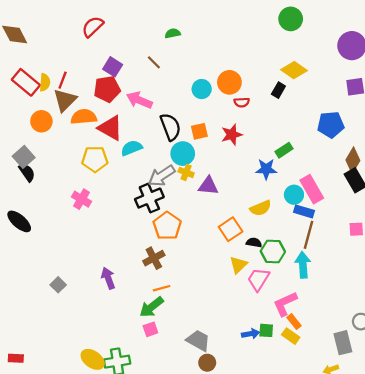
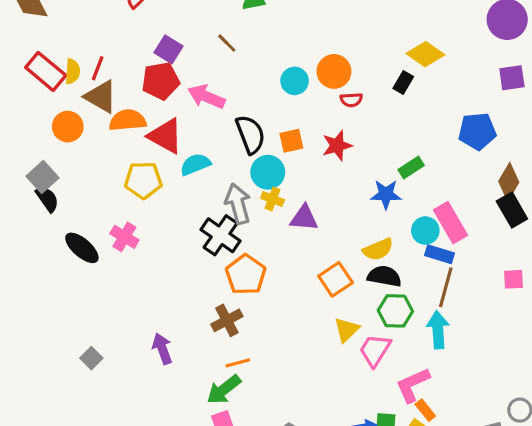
brown triangle: (65, 100) -> (101, 97), turned -45
gray arrow: (162, 176) -> (238, 204), turned 108
black cross: (149, 198) -> (221, 235), turned -32
black ellipse: (19, 221) -> (82, 248), moved
black semicircle: (254, 243) -> (384, 276), moved, size x1.5

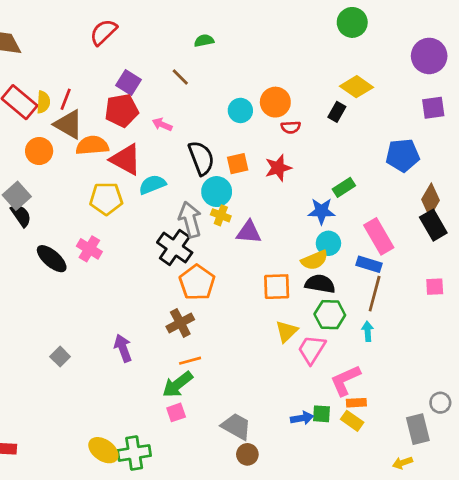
pink arrow: (206, 97) -> (162, 124), size x0.6
cyan circle: (425, 231) -> (328, 243), moved
orange square: (336, 279) -> (277, 287), turned 32
cyan arrow: (438, 330) -> (368, 331), size x0.6
orange rectangle: (425, 410) -> (356, 403), turned -54

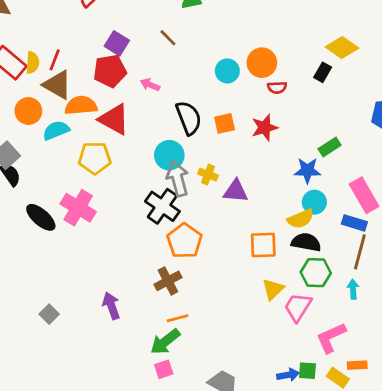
cyan semicircle: (152, 185) -> (56, 130), moved
cyan circle: (217, 192) -> (169, 155), moved
pink cross: (89, 249) -> (78, 208), size x1.4
orange rectangle: (356, 403) -> (357, 365), moved

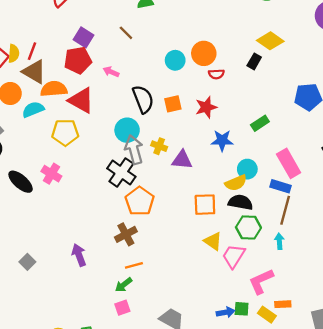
blue star: (307, 170) -> (222, 140), moved
pink cross: (78, 208) -> (51, 174), size x0.7
yellow triangle: (273, 289) -> (213, 241), turned -42
green arrow: (165, 342) -> (124, 285), size x0.7

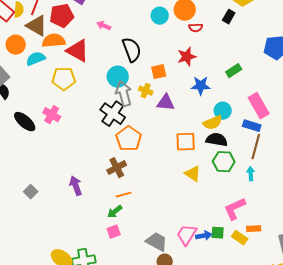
red pentagon: (78, 60) -> (62, 16), moved
orange square: (173, 104) -> (159, 72), moved
pink trapezoid: (234, 256) -> (187, 235), moved

